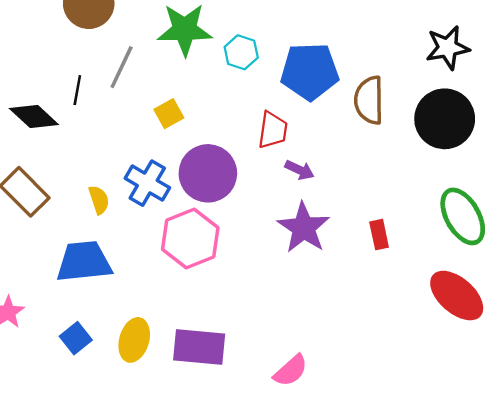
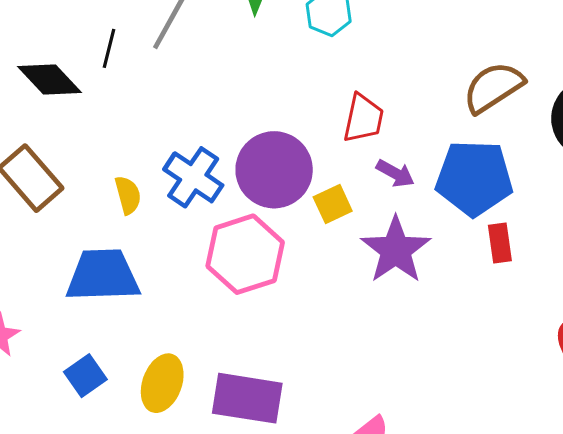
blue pentagon: (310, 71) -> (474, 178), moved
brown semicircle: (369, 100) -> (493, 87), turned 54
yellow square: (169, 114) -> (333, 204), moved
red rectangle: (379, 235) -> (500, 243), moved

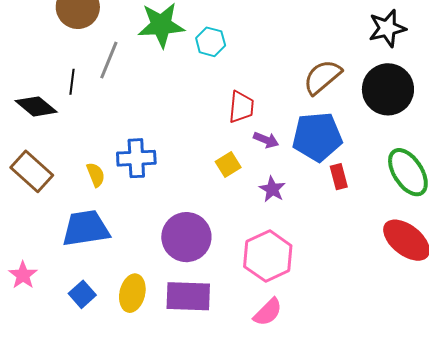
purple circle: (274, 170) -> (186, 237), moved
blue cross: (193, 177) -> (136, 158), turned -30
purple star: (396, 250) -> (272, 189), size x0.6
pink hexagon: (245, 254) -> (268, 256), moved

